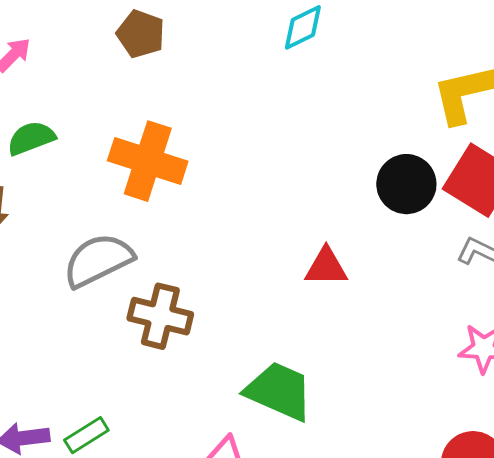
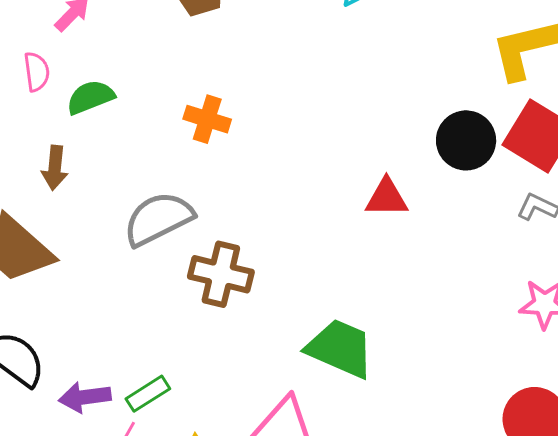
orange cross: (148, 161) -> (207, 119), size x0.6
red triangle: (326, 267) -> (387, 198), moved

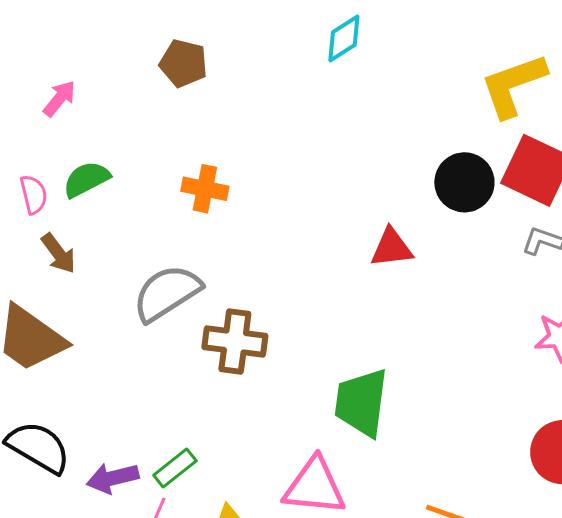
pink semicircle: (37, 72) -> (34, 194), moved
brown arrow: (55, 168) -> (58, 253), turned -36
green trapezoid: (340, 348) -> (361, 402), turned -100

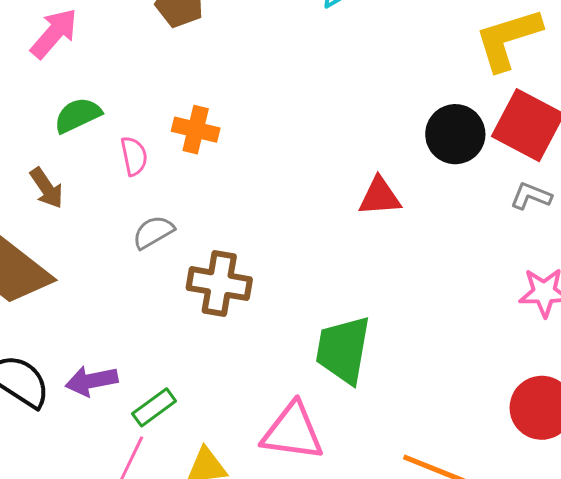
pink arrow: (59, 99) -> (54, 33), size x1.4
pink semicircle: (34, 194) -> (134, 156), moved
gray semicircle: (167, 293) -> (153, 232), size x0.6
purple arrow: (113, 478) -> (91, 381), moved

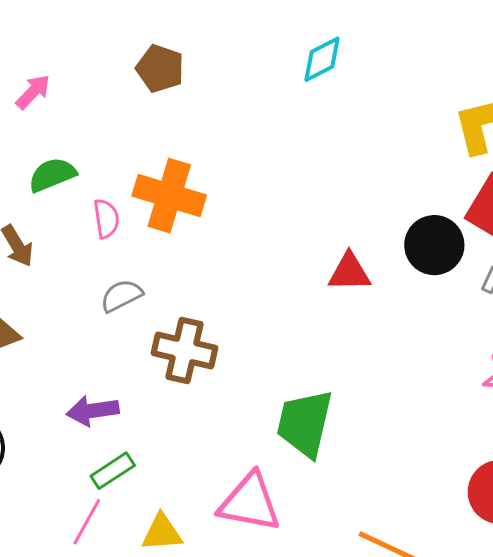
pink arrow: (54, 33) -> (33, 92), size x0.7
orange cross: (196, 130) -> (169, 196), size x1.5
black circle: (455, 134) -> (434, 245), moved
purple arrow: (91, 381) -> (93, 411), moved

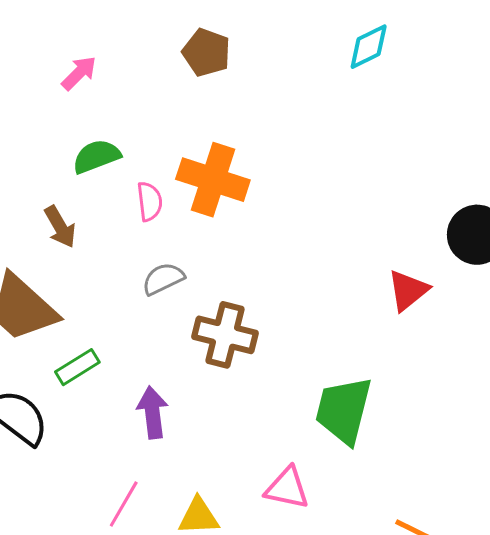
red triangle: (349, 272) -> (408, 290), moved, turned -39
purple arrow: (93, 411) -> (152, 413), moved, turned 90
green rectangle: (113, 471) -> (77, 367), moved
pink triangle: (250, 502) -> (287, 488), size x0.7

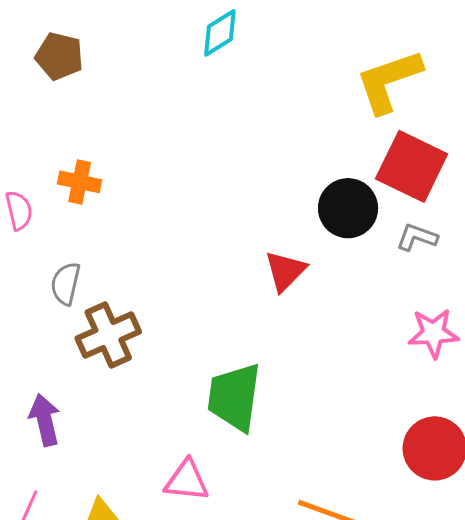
orange cross: (213, 180) -> (80, 182), size x0.6
gray semicircle: (163, 279) -> (66, 284), moved, turned -45
brown cross: (225, 335) -> (108, 335), turned -32

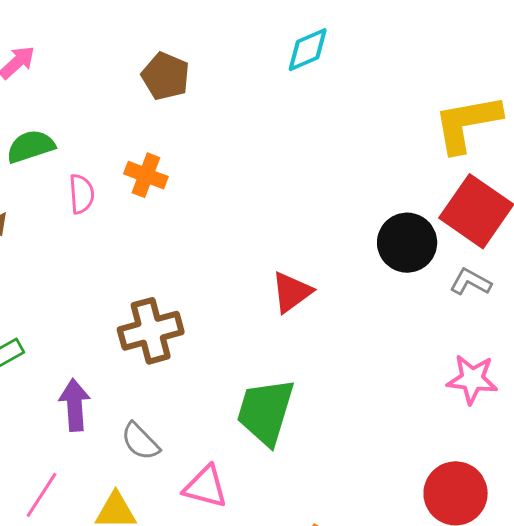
brown pentagon: (59, 56) -> (166, 76), moved
red triangle: (285, 271) -> (292, 292), moved
gray semicircle: (66, 284) -> (140, 441), moved, turned -66

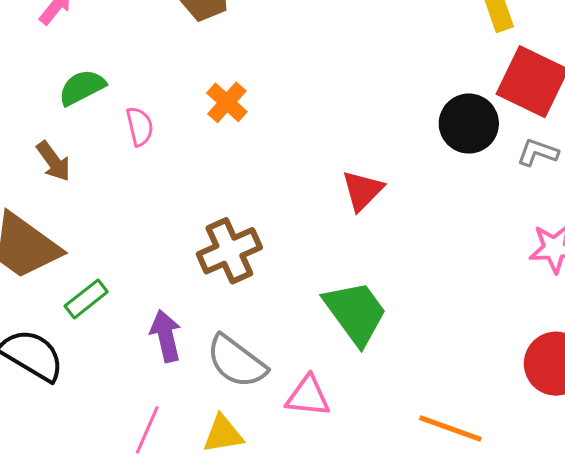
orange cross: (146, 175) -> (227, 102), moved, turned 30
green trapezoid: (266, 412) -> (355, 313), turned 136
gray semicircle: (140, 441) -> (236, 362), size x1.5

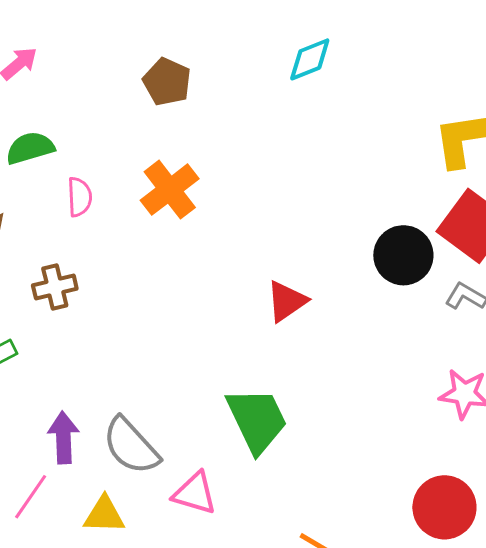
orange cross: (227, 102) -> (170, 190), size x1.4
brown cross: (229, 251) -> (55, 287), moved, size x0.7
purple arrow: (166, 336) -> (63, 438), moved

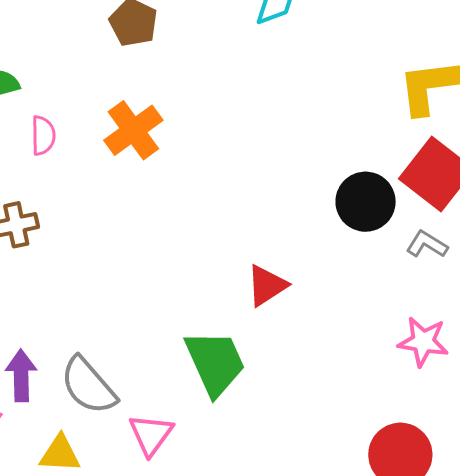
red triangle: (287, 301) -> (267, 285), moved
pink triangle: (195, 493) -> (151, 435), turned 48

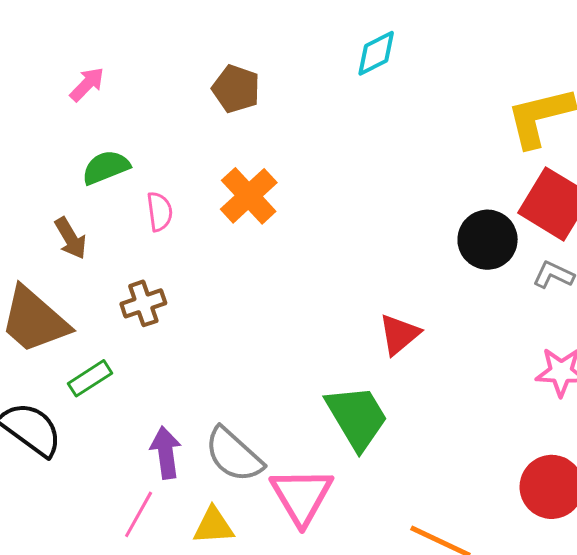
pink triangle: (151, 435) -> (302, 496), size x1.4

